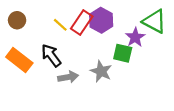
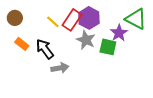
orange rectangle: (19, 60) -> (22, 44), moved, size x0.6
gray star: (101, 71) -> (86, 40), moved

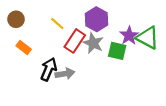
green triangle: (136, 19) -> (148, 38), moved
red rectangle: (72, 20) -> (75, 41), moved
black arrow: (45, 49) -> (49, 69), moved, turned 60

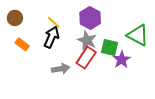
purple star: (129, 36) -> (122, 60), moved
red rectangle: (75, 41) -> (86, 58), moved
black arrow: (49, 69) -> (52, 37), moved

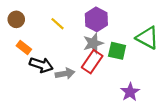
black arrow: (52, 37) -> (41, 65), moved, turned 85
gray star: (87, 40) -> (93, 43), turned 30
purple star: (122, 60) -> (130, 92), moved

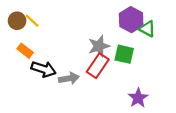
purple hexagon: (96, 19) -> (131, 20), moved
yellow line: (57, 24) -> (32, 21), moved
green triangle: (147, 38) -> (147, 29), moved, size x0.7

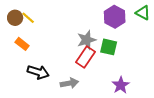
green triangle: (147, 29) -> (143, 13), moved
black arrow: (44, 69) -> (38, 72), moved
gray arrow: (69, 78) -> (69, 83), moved

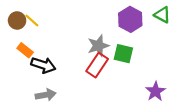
black arrow: (38, 72) -> (43, 65), moved
gray arrow: (69, 83) -> (46, 95), moved
purple star: (121, 85) -> (155, 91), moved

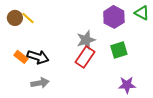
orange rectangle: (25, 50) -> (21, 57), moved
green square: (123, 54) -> (119, 50), moved, turned -30
purple star: (155, 91) -> (127, 85), moved, turned 30

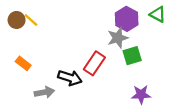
gray star: (86, 40) -> (118, 38), moved
black arrow: (38, 57) -> (70, 78), moved

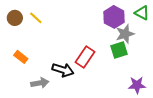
yellow line: (31, 20) -> (36, 18), moved
gray star: (118, 38) -> (125, 34), moved
purple star: (141, 94) -> (137, 85), moved

